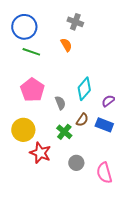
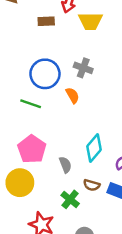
blue circle: (24, 27) -> (45, 74), moved
brown semicircle: (82, 120) -> (92, 185), turned 72
yellow circle: (23, 130) -> (20, 183), moved

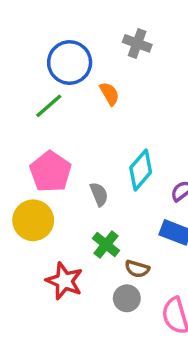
gray cross: (83, 68) -> (137, 43), moved
green line: (31, 104) -> (49, 106), turned -60
brown semicircle: (92, 185) -> (137, 269), moved

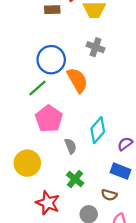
orange semicircle: (109, 94) -> (77, 80), size x1.6
pink pentagon: (51, 172) -> (49, 119), moved
brown semicircle: (137, 269) -> (109, 195), moved

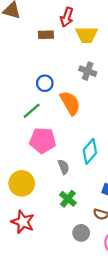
blue circle: (51, 60) -> (45, 83), size x0.6
pink pentagon: (49, 119) -> (43, 140), turned -30
red star: (48, 203) -> (23, 222), moved

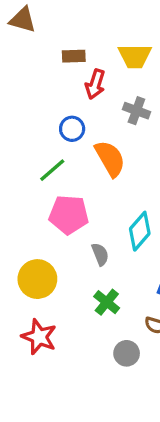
red arrow: (67, 17) -> (95, 84), moved

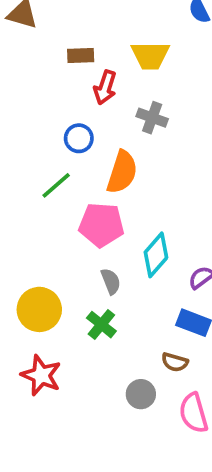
orange semicircle: (110, 158) -> (122, 172), turned 48
pink pentagon: (69, 215) -> (101, 225), moved
green cross: (107, 302) -> (101, 325), moved

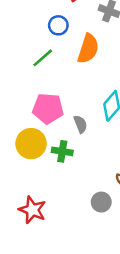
pink pentagon: (101, 225) -> (48, 109), moved
green cross: (101, 325) -> (62, 151), moved, turned -30
red star: (41, 375) -> (32, 210), moved

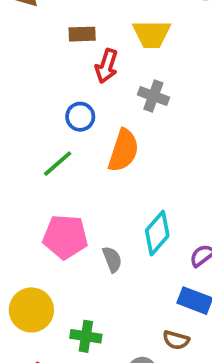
yellow circle: (31, 144) -> (31, 310), moved
green cross: (62, 151) -> (86, 336), moved

